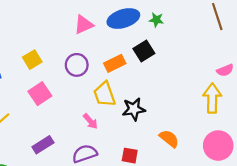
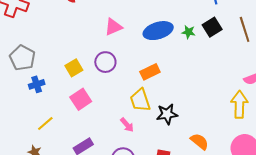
pink triangle: (84, 25) -> (113, 27), moved
black square: (144, 51) -> (212, 27), moved
purple circle: (77, 65) -> (105, 62), moved

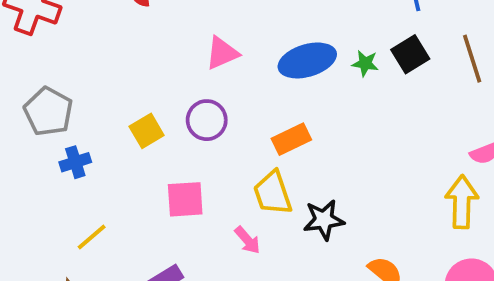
pink square: (81, 99) -> (185, 199), moved, turned 30

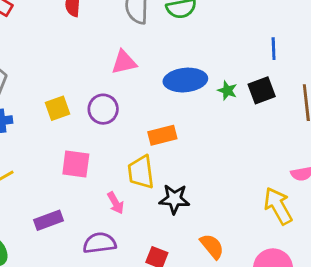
yellow arrow: (462, 202) -> (278, 206), turned -42

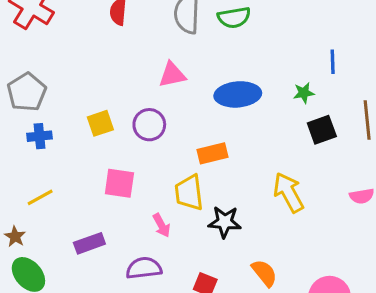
black square: (262, 90) -> (322, 130), moved
green star: (227, 91) -> (304, 93), moved, turned -30
yellow arrow: (278, 206) -> (289, 192), moved

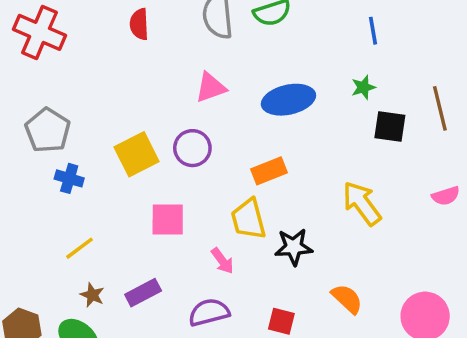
blue line: (333, 62) -> (373, 31), moved
yellow square: (100, 123) -> (137, 154), size x1.4
black square: (322, 130) -> (390, 126), turned 36
blue cross: (40, 136) -> (69, 178), turned 30
brown star: (15, 237) -> (92, 295), moved

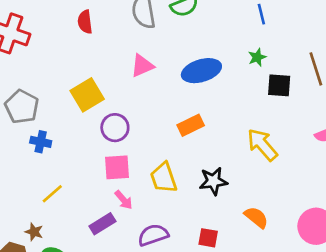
purple circle: (192, 148) -> (115, 128), moved
yellow square: (137, 154) -> (87, 95), moved
yellow trapezoid: (248, 219) -> (164, 178), moved
pink arrow: (222, 261) -> (124, 200), moved
brown star: (92, 295) -> (34, 232), moved

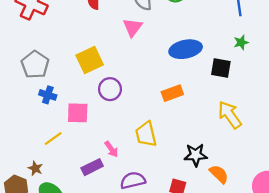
green star: (257, 57) -> (241, 42), moved
pink triangle: (142, 66) -> (133, 27), moved, turned -35
black square: (279, 85) -> (221, 68), moved
pink square: (117, 167) -> (78, 113), moved
black star: (213, 181) -> (196, 155), moved

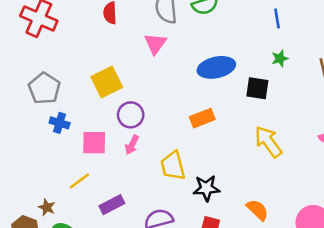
yellow line: (53, 138) -> (79, 181), moved
pink arrow: (111, 149) -> (132, 145), moved, turned 63
black star: (196, 155) -> (206, 188), moved

